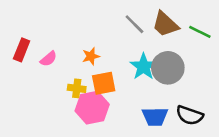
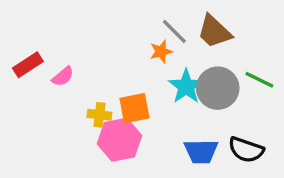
green line: (200, 32) -> (259, 80), moved
red rectangle: (22, 50) -> (28, 65), turned 35
orange star: (91, 56) -> (161, 52), moved

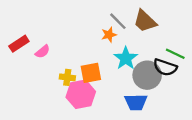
gray circle: (218, 88) -> (147, 75), moved
black semicircle: (246, 150) -> (165, 67), moved

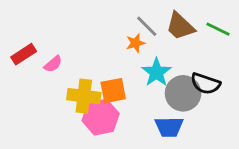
green line: (175, 54) -> (218, 29), moved
yellow cross: (67, 77) -> (84, 96), size x1.6

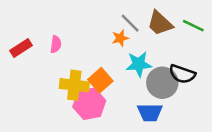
pink semicircle: (53, 64) -> (56, 44), moved, turned -42
cyan star: (156, 72) -> (139, 64), turned 30
orange square: (113, 91) -> (100, 80), turned -30

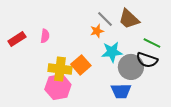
green line: (193, 26) -> (152, 43), moved
pink hexagon: (89, 104) -> (58, 87), moved

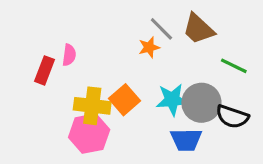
red rectangle: (17, 39) -> (44, 70), moved, turned -36
cyan star: (112, 52) -> (172, 100), moved
black semicircle: (147, 60) -> (232, 117), moved

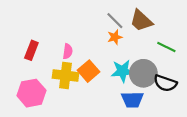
orange star: (149, 47) -> (115, 37), moved
pink semicircle: (69, 55) -> (68, 51), moved
pink hexagon: (89, 134) -> (31, 93), moved

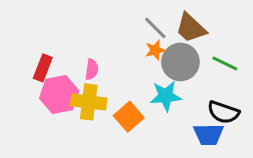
orange square: (89, 71) -> (129, 117), moved
gray circle: (143, 73) -> (180, 62), moved
pink hexagon: (31, 93) -> (59, 95), moved
blue trapezoid: (132, 100) -> (209, 134), moved

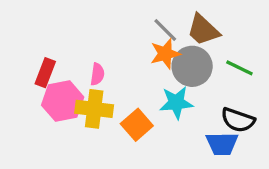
orange star: (155, 50) -> (165, 54), size x1.4

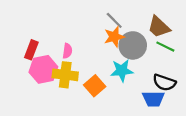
brown trapezoid: (203, 30) -> (159, 27), moved

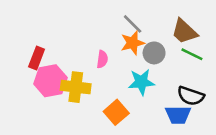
gray circle: (133, 45) -> (154, 53), size x0.7
pink semicircle: (67, 51) -> (102, 59), moved
orange square: (95, 86) -> (116, 112), moved

